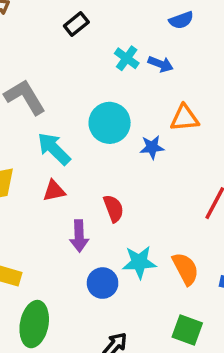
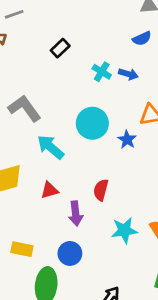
blue star: (152, 147) -> (127, 140), turned -30
red triangle: (54, 191) -> (49, 190), moved
red semicircle: (114, 208) -> (101, 190), turned -140
blue circle: (103, 283) -> (70, 253), moved

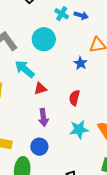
cyan circle: (92, 123) -> (44, 39), moved
red triangle: (49, 190) -> (40, 89), moved
red semicircle: (101, 190) -> (74, 98), moved

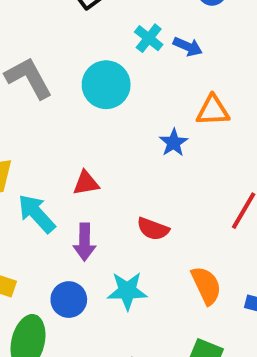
cyan arrow: (25, 69) -> (37, 214), moved
red semicircle: (74, 98) -> (153, 229), moved, turned -91
cyan star: (79, 129) -> (127, 291), moved

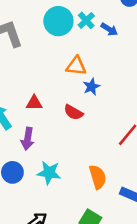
cyan circle: (106, 85) -> (58, 21), moved
orange triangle: (213, 110) -> (76, 66), moved
red semicircle: (153, 229) -> (73, 112), moved

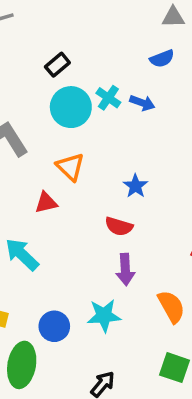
orange triangle: (76, 66) -> (70, 167), moved, turned 50
red triangle: (34, 103) -> (46, 203), moved
purple arrow: (28, 139) -> (125, 269), moved

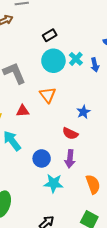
blue arrow: (142, 103) -> (95, 65), turned 48
red triangle: (46, 203) -> (23, 111), moved
blue circle: (54, 326) -> (42, 158), moved

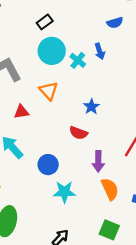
cyan cross: (76, 59) -> (78, 60), moved
purple arrow: (70, 159) -> (98, 161), moved

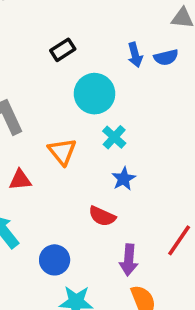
cyan circle: (52, 51) -> (95, 94), moved
blue arrow: (100, 51) -> (135, 55), moved
cyan cross: (78, 60) -> (114, 137), moved

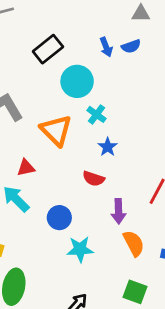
black rectangle: (63, 50) -> (48, 49), size x1.5
orange triangle: (62, 151) -> (56, 130), size x1.4
red triangle: (20, 180) -> (26, 168), moved

